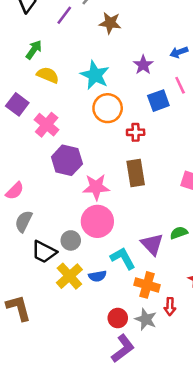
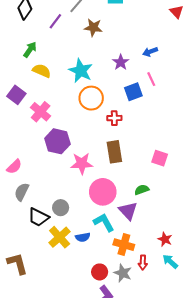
pink circle: (97, 221) -> (103, 192), moved
green semicircle: (179, 233) -> (142, 190), moved

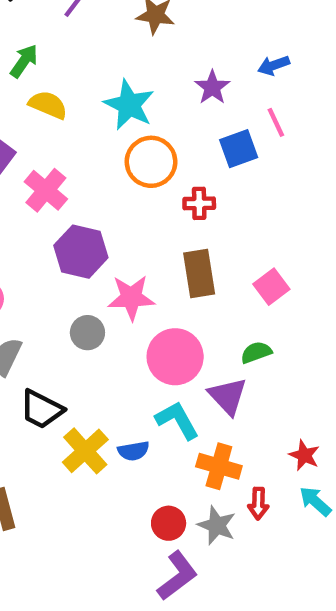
pink square: (160, 158) -> (271, 287), moved, turned 35
gray circle: (61, 208) -> (87, 333), moved

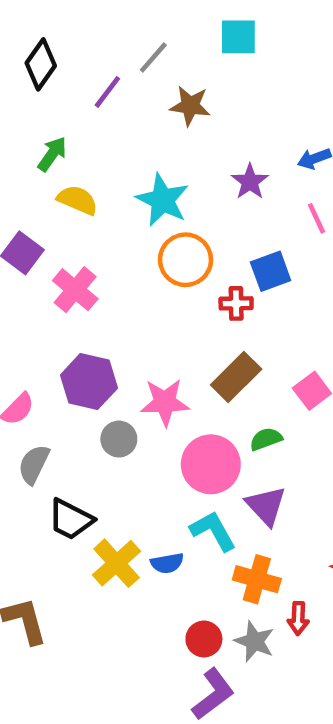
blue square: (239, 149) -> (271, 271), moved
purple hexagon: (81, 252) -> (89, 382), moved
brown rectangle: (199, 273) -> (236, 377), turned 54
green semicircle: (256, 352) -> (266, 439), moved

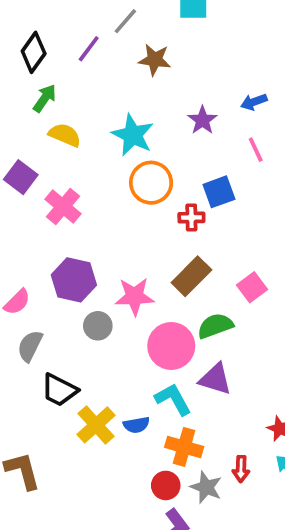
black diamond: (41, 64) -> (34, 52), moved
green semicircle: (266, 439) -> (215, 326), size x1.4
purple triangle: (266, 506) -> (215, 379), turned -30
orange cross: (257, 579) -> (184, 447), moved

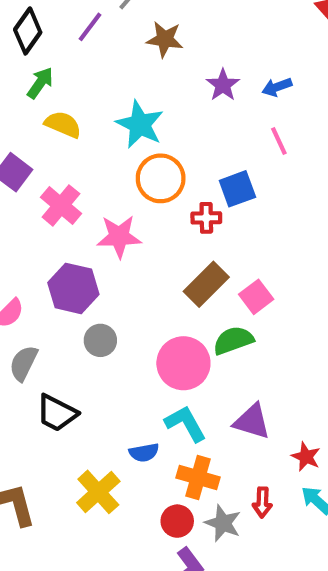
purple star: (202, 120) -> (223, 85), moved
pink square: (252, 287) -> (256, 297), moved
pink star: (135, 296) -> (119, 237), moved
purple triangle: (215, 379) -> (252, 421), moved
yellow cross: (96, 425) -> (98, 492), moved

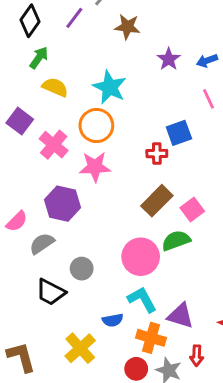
orange circle: (161, 178) -> (96, 125), moved
gray circle: (100, 340) -> (82, 269), moved
gray semicircle: (24, 363) -> (42, 243), moved, turned 30
purple triangle: (252, 421) -> (180, 316), moved

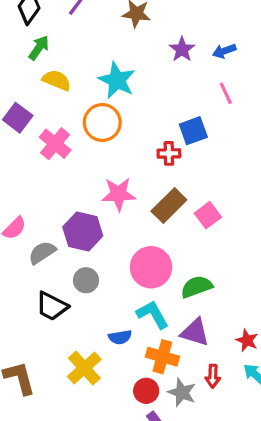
pink star: (95, 167) -> (119, 194), moved
purple hexagon: (62, 204) -> (83, 231), moved
green semicircle: (176, 241) -> (197, 287), moved

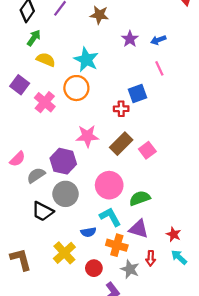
gray circle: (86, 280) -> (65, 194), size x1.5
red circle: (146, 391) -> (94, 268), moved

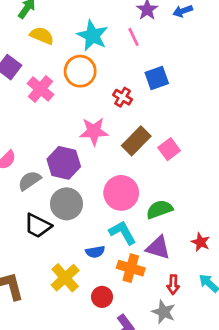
pink line: (159, 68) -> (133, 37), moved
red cross: (121, 109) -> (123, 97), moved, turned 32
red star: (174, 234) -> (201, 242), moved
gray star: (130, 269) -> (164, 312), moved

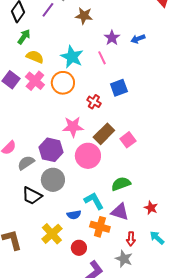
pink cross: (40, 89) -> (35, 81), moved
pink circle: (121, 193) -> (88, 156), moved

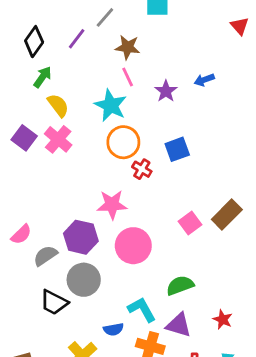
purple star: (112, 38) -> (166, 91), moved
yellow semicircle: (35, 57) -> (58, 105), turned 30
pink line: (102, 58) -> (128, 77), moved
orange circle: (63, 83) -> (123, 142), moved
brown rectangle: (104, 134) -> (227, 215), moved

